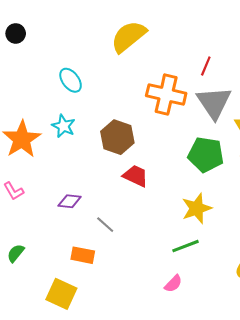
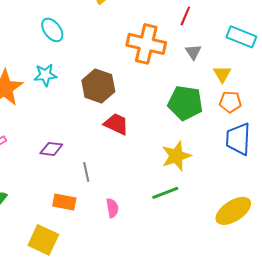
gray triangle: (214, 103) -> (193, 52), size x0.5
cyan star: (63, 126) -> (45, 75), turned -30
gray line: (105, 225) -> (86, 172), turned 36
pink semicircle: (173, 284) -> (112, 208), moved, turned -54

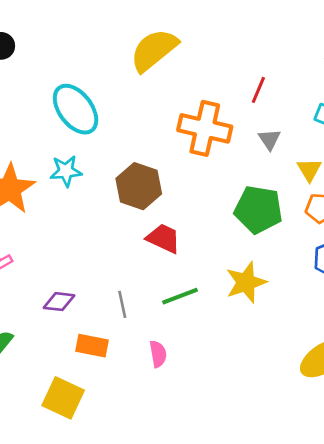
cyan ellipse: (52, 30) -> (76, 109), size x1.5
purple diamond: (51, 149) -> (59, 302), moved
green line: (165, 193) -> (180, 296), moved

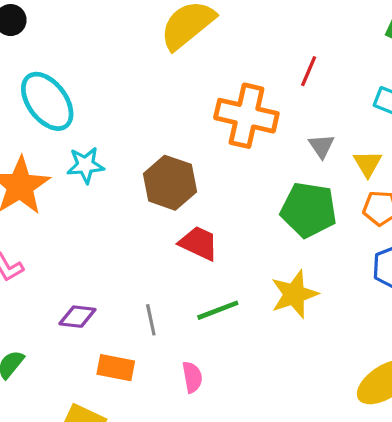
cyan ellipse: (76, 109) -> (47, 101), moved
gray triangle: (269, 139) -> (321, 146), moved

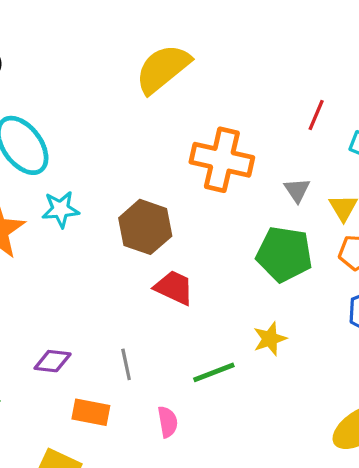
red line: (309, 71) -> (316, 115), moved
yellow star: (294, 294) -> (270, 339), size x0.7
green line: (218, 310) -> (214, 372), moved

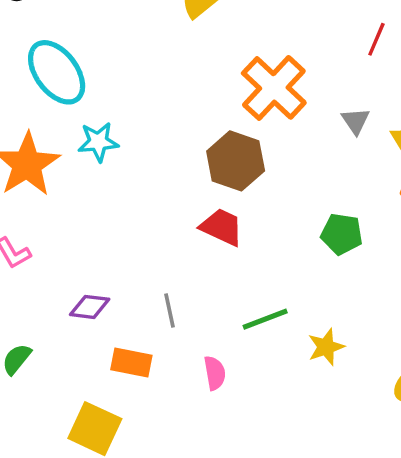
orange cross: (222, 160) -> (274, 88), turned 30
brown hexagon: (145, 227) -> (236, 161), moved
green pentagon: (284, 254) -> (342, 234), moved, size x0.7
yellow star: (270, 339) -> (326, 347), moved

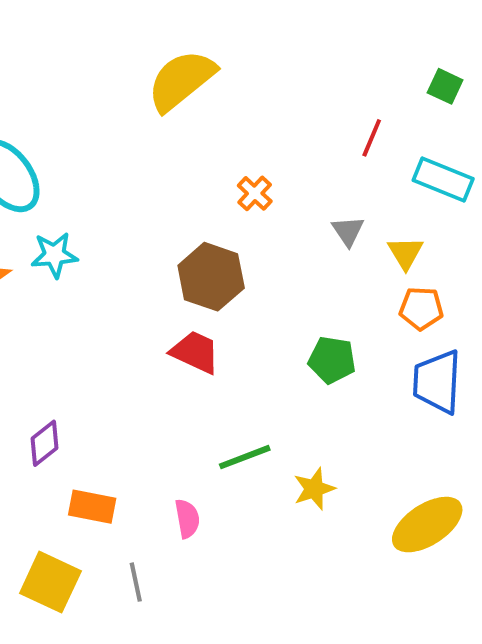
orange cross: (274, 88) -> (255, 193), size x0.5
purple diamond: (90, 307) -> (44, 443), turned -45
gray line: (170, 310) -> (136, 582), moved

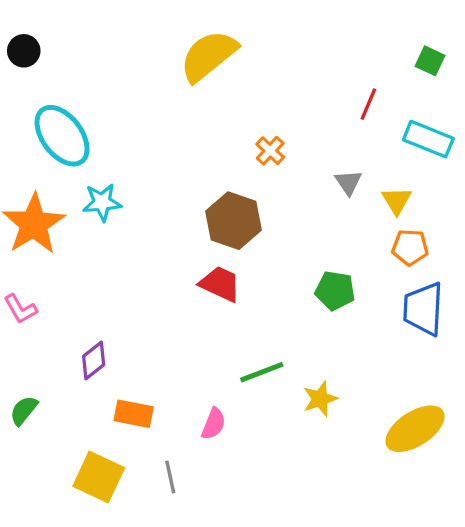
pink semicircle: (187, 519) -> (214, 424), turned 32

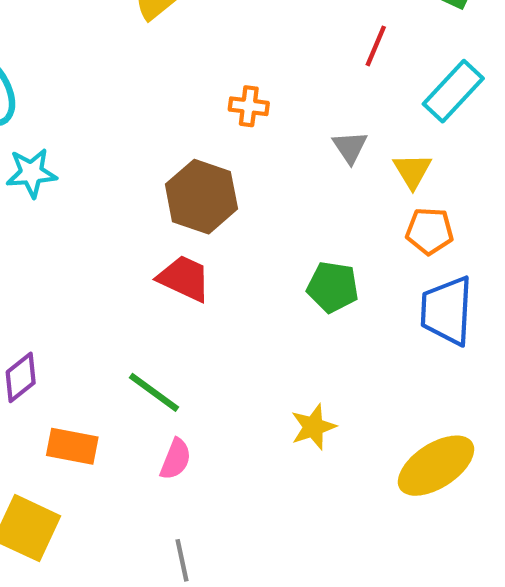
cyan rectangle: (428, 139) -> (453, 91), turned -69
orange cross: (270, 151) -> (249, 106), turned -36
green line: (262, 372) -> (154, 392), moved, turned 57
gray line: (170, 477) -> (182, 560), moved

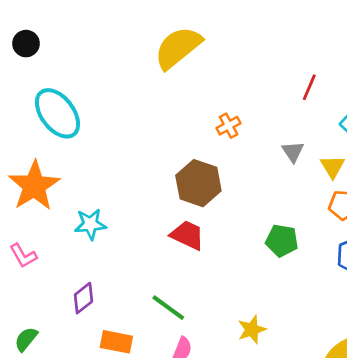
orange cross: (249, 106) -> (229, 126), turned -35
cyan star: (31, 173) -> (90, 224), moved
yellow star: (313, 427) -> (252, 330), moved

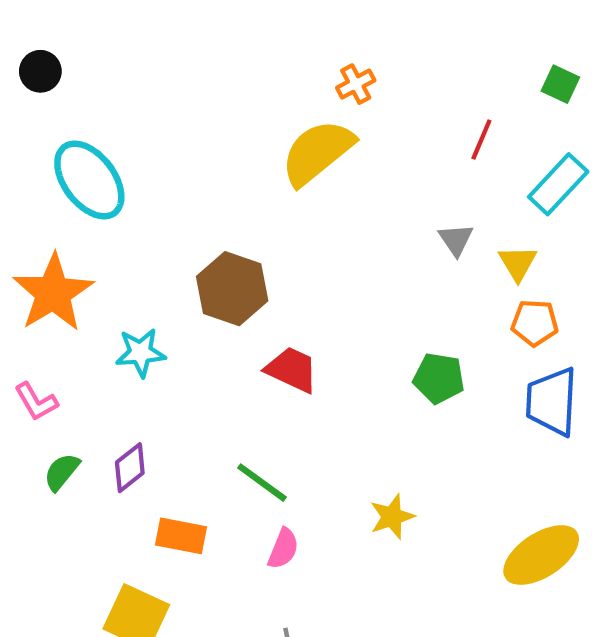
yellow semicircle: (178, 48) -> (317, 152), moved
orange cross: (229, 126) -> (356, 84), moved
brown hexagon: (198, 183) -> (232, 289), moved
green semicircle: (26, 339) -> (62, 472), moved

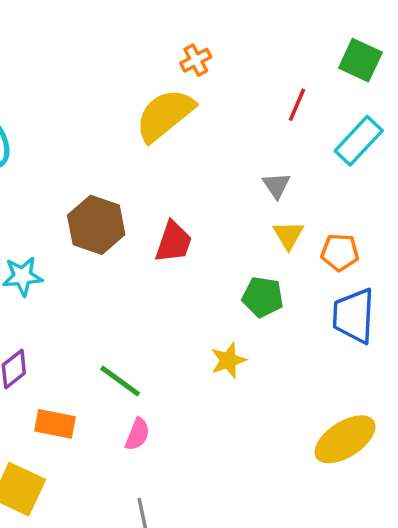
green square: (560, 84) -> (360, 60), size x1.4
yellow triangle: (518, 263) -> (288, 235), moved
red trapezoid: (292, 370) -> (173, 242), moved, turned 84
yellow star: (392, 517) -> (228, 360), moved

